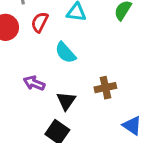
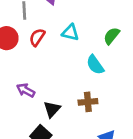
cyan semicircle: (65, 53) -> (95, 65), moved

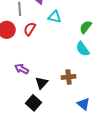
cyan triangle: (70, 33) -> (55, 17), moved
cyan semicircle: (95, 65) -> (83, 49), moved

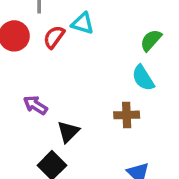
cyan triangle: (55, 17) -> (83, 23), moved
brown cross: (69, 77) -> (127, 115), moved

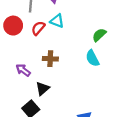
brown cross: (127, 115) -> (50, 59), moved

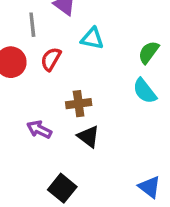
cyan triangle: (57, 21) -> (92, 38), moved
black triangle: (43, 89) -> (88, 137), moved, turned -32

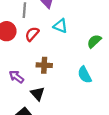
cyan semicircle: (145, 91) -> (85, 75), moved
black triangle: (88, 137) -> (38, 94), moved

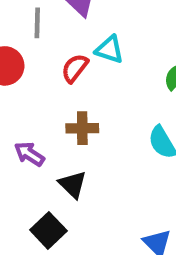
red semicircle: (32, 34) -> (75, 68), moved

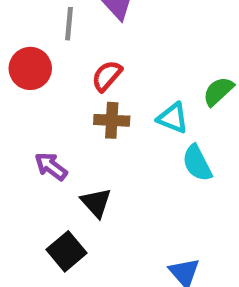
cyan triangle: (109, 49) -> (173, 118), moved
brown cross: (82, 128) -> (112, 120), moved

